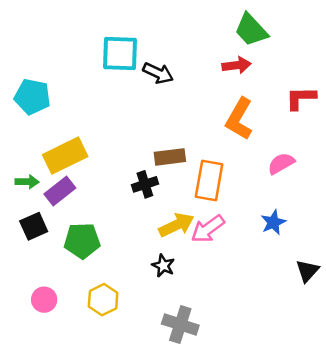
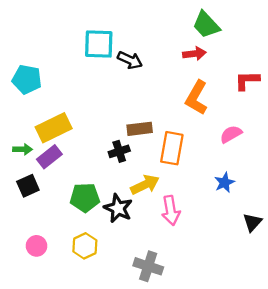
pink arrow: (208, 229) -> (171, 210), moved, turned -64
green pentagon: (82, 241) -> (85, 198), moved
black star: (163, 266) -> (118, 208), moved, size x1.5

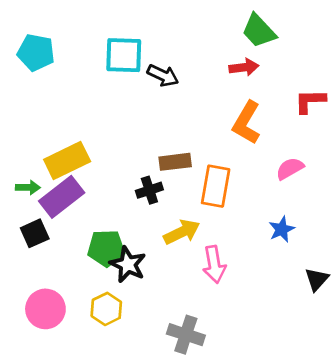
cyan pentagon: (27, 79) -> (36, 52), moved
purple rectangle: (49, 157) -> (62, 197), size x1.4
black star: (118, 208) -> (128, 264), moved
pink circle: (37, 246) -> (45, 309), size x1.5

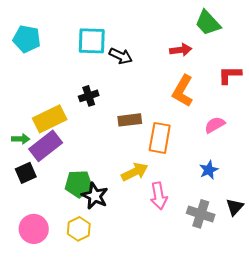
green trapezoid: (259, 31) -> (208, 23), moved
black cross: (149, 190) -> (89, 96), moved
gray cross: (186, 335) -> (201, 214), moved

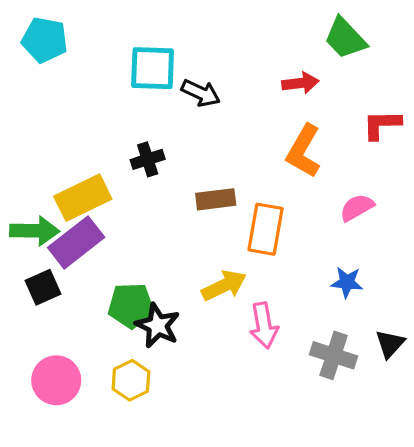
cyan pentagon: (27, 39) -> (45, 40), moved
green arrow: (21, 139) -> (35, 231), size x1.6
blue star: (209, 170) -> (347, 282), turned 30

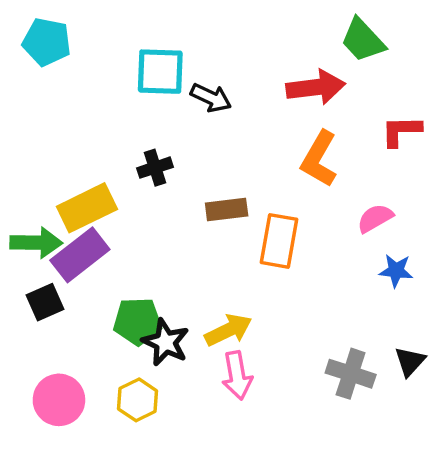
red arrow: (300, 83) -> (316, 87), size x1.5
blue star: (347, 282) -> (396, 271), moved
yellow arrow: (224, 286) -> (228, 330), moved
pink arrow: (264, 325) -> (237, 375), moved

